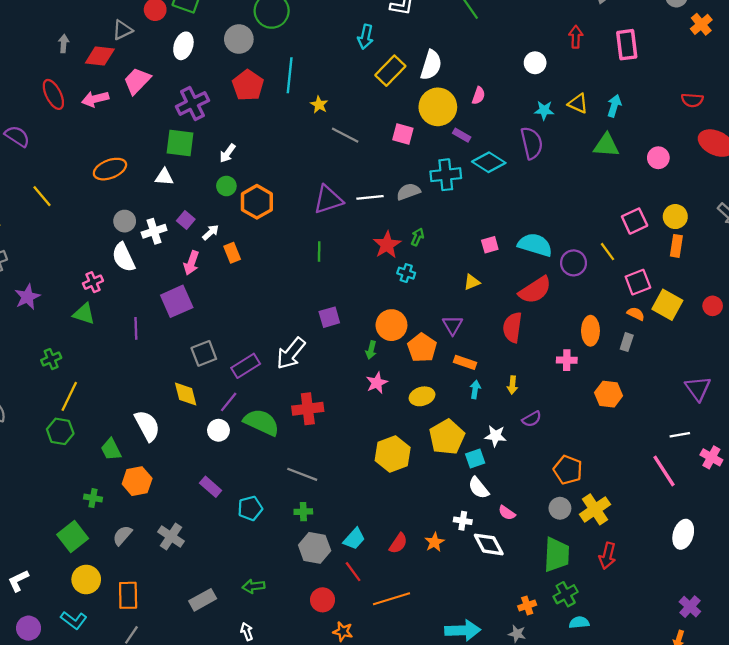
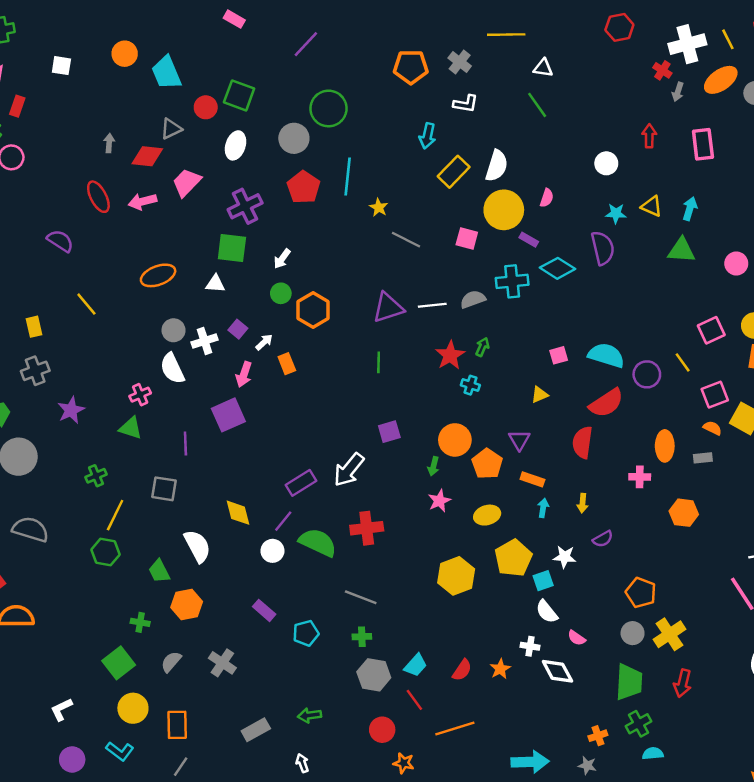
gray rectangle: (627, 342) -> (703, 458), turned 66
gray square: (204, 353) -> (164, 489), moved, turned 30

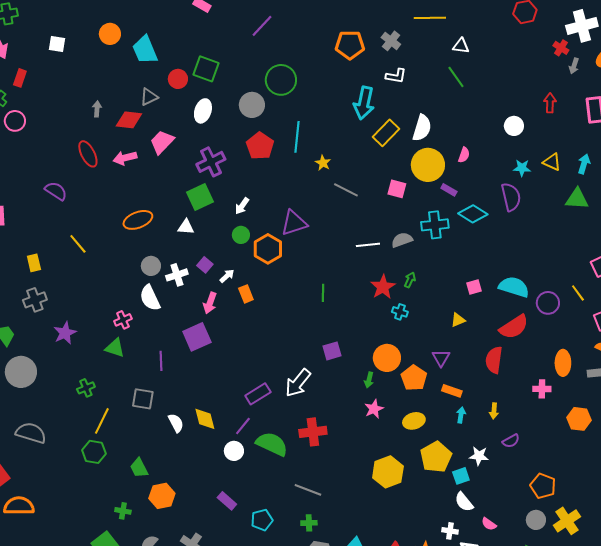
cyan arrow: (427, 136) -> (364, 103), size x1.5
green square: (232, 248) -> (200, 197), turned -32
purple triangle: (388, 308) -> (294, 223), moved
white semicircle: (197, 546) -> (176, 423), moved, size x0.7

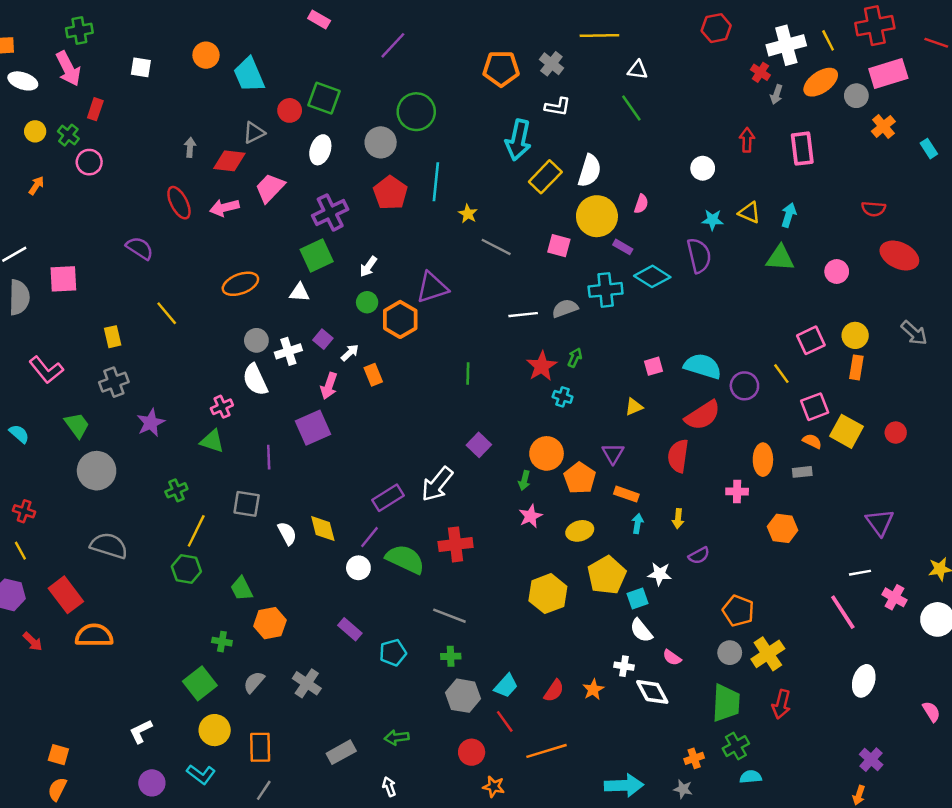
purple square: (332, 351) -> (479, 445), turned -30

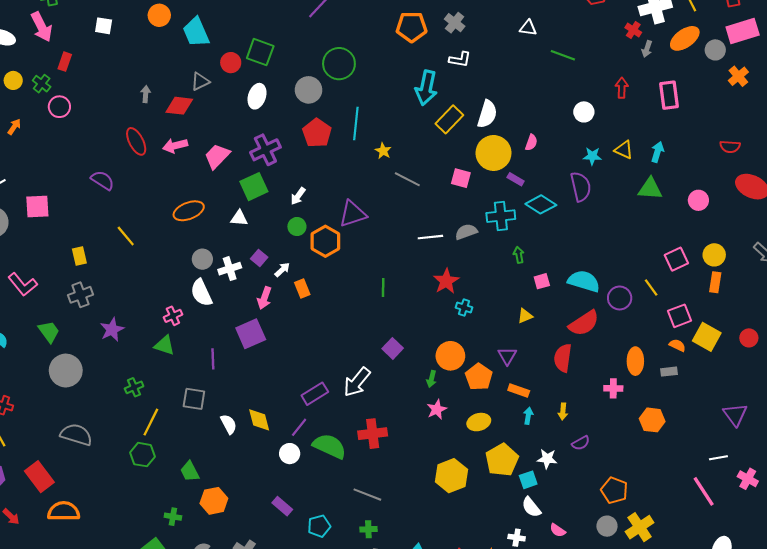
green line: (631, 108) -> (563, 55), moved, turned -35
pink trapezoid: (270, 188) -> (217, 156), moved
green arrow: (575, 358) -> (519, 255), moved, turned -35

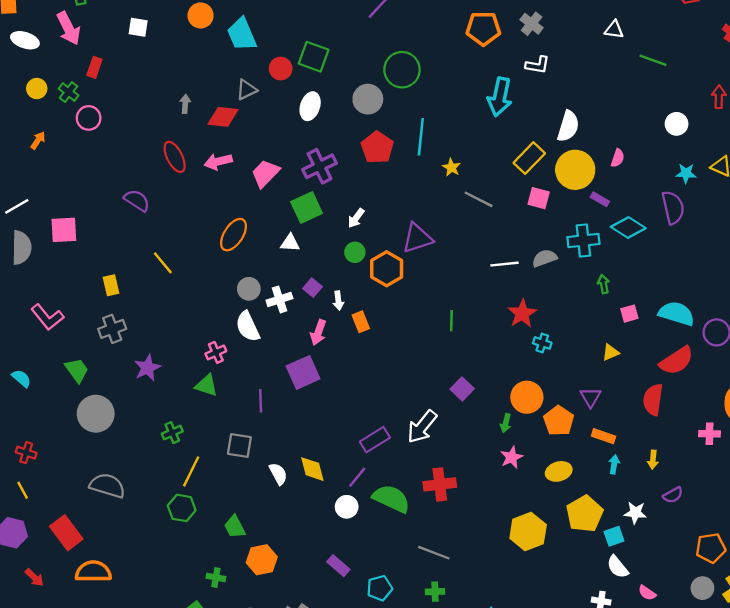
yellow rectangle: (449, 119) -> (529, 158), moved
orange ellipse: (189, 211) -> (234, 235), turned -36
white arrow: (282, 270) -> (338, 301), turned 126
orange pentagon: (614, 490) -> (711, 548), turned -30

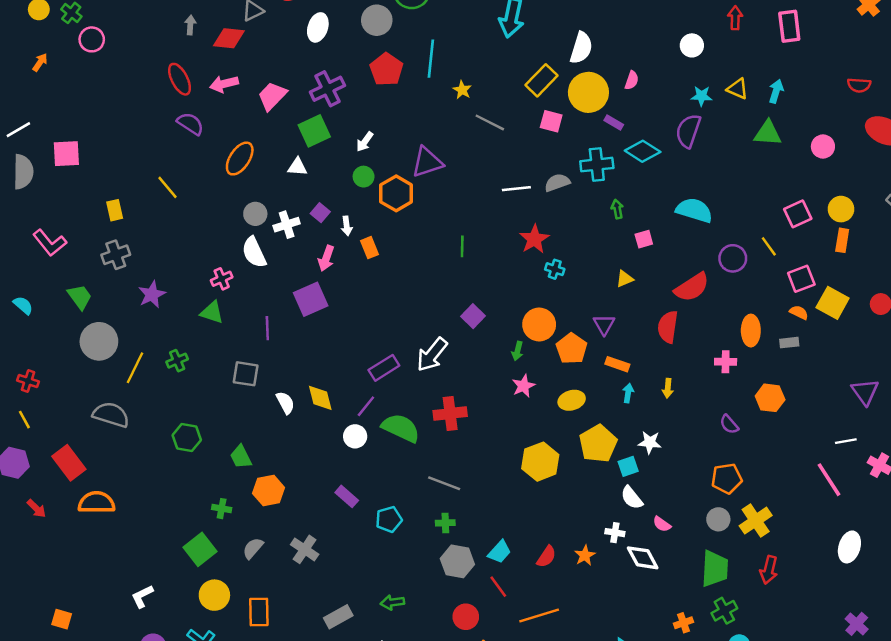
purple semicircle: (137, 200) -> (190, 124), moved
purple semicircle: (673, 208) -> (688, 131), turned -148
cyan semicircle: (677, 314) -> (694, 210), moved
yellow line: (191, 471) -> (135, 368), moved
purple semicircle: (673, 495) -> (729, 424), moved, turned 78

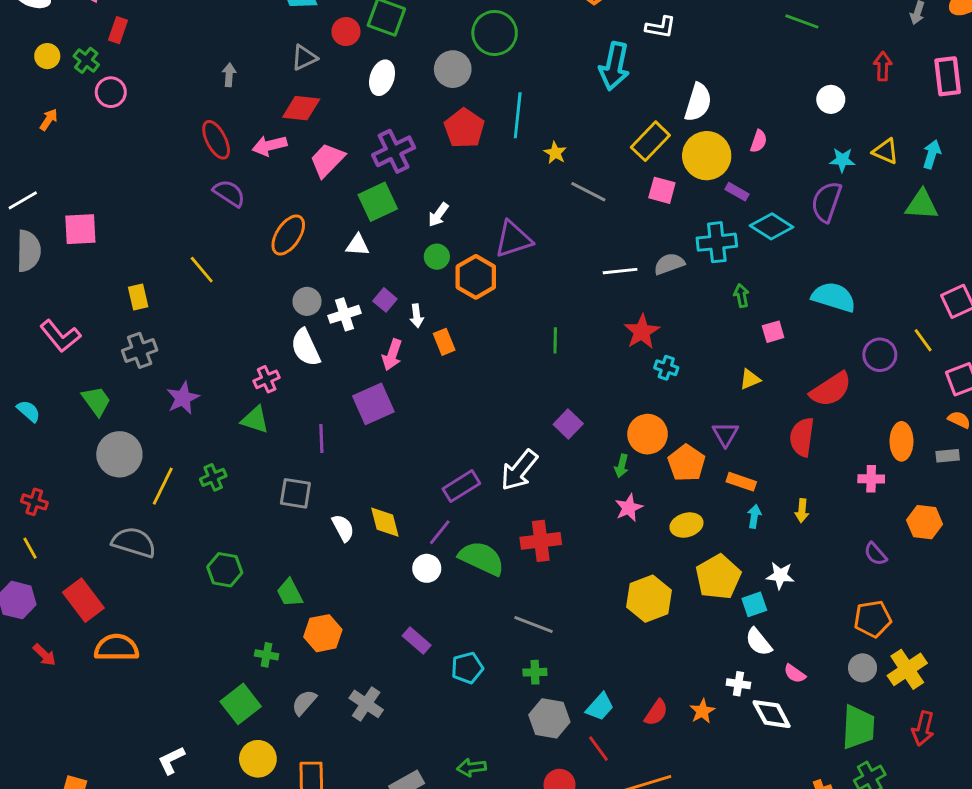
red diamond: (229, 38) -> (301, 108), moved

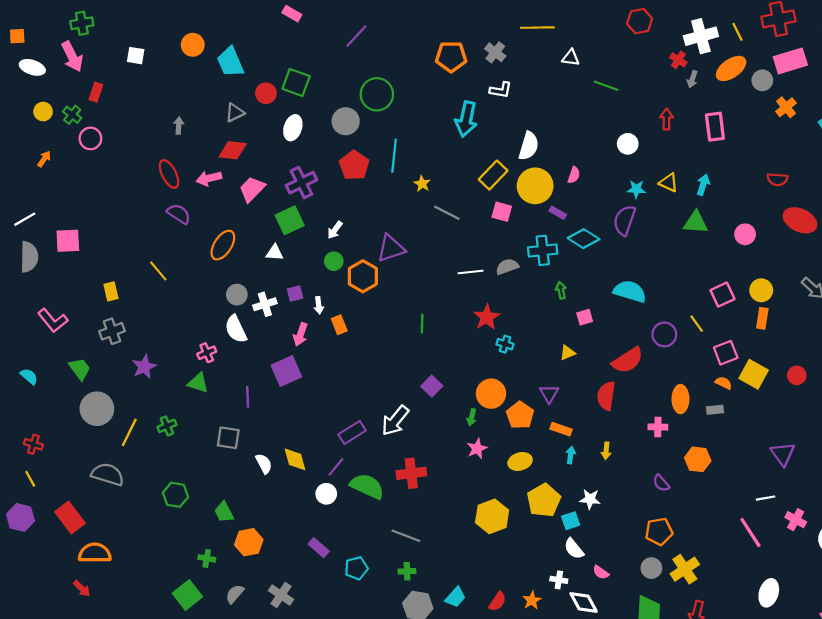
purple square: (385, 300) -> (295, 294), turned 35
red arrow: (44, 655) -> (82, 589), moved

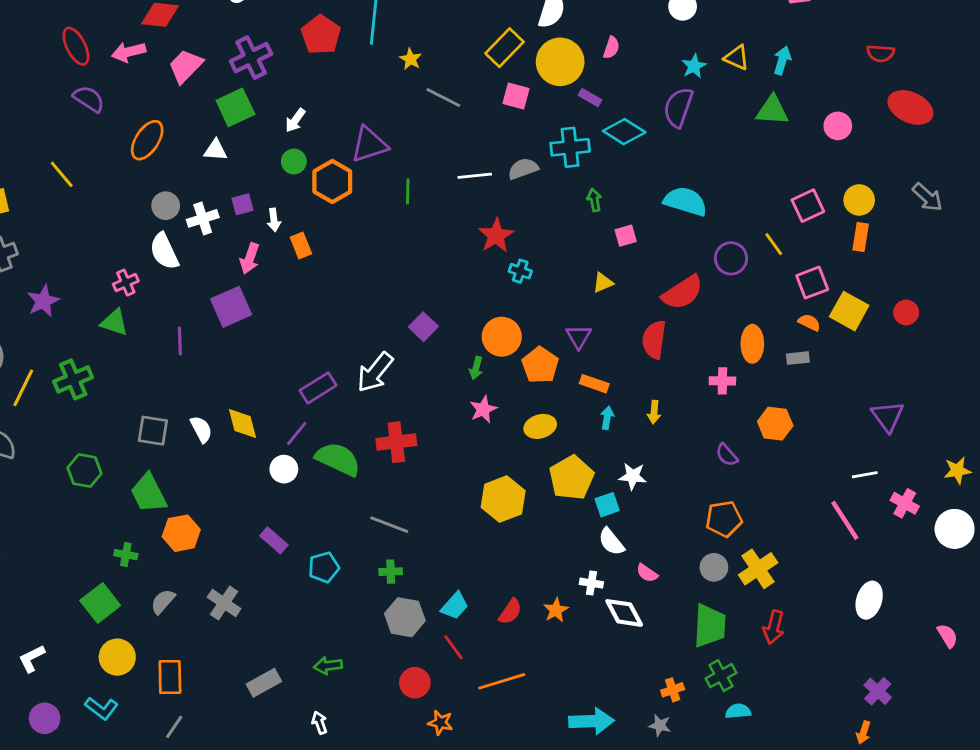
cyan star: (636, 189) -> (694, 66), turned -30
green line: (422, 324) -> (408, 191), moved
green cross: (167, 426) -> (73, 379), size x1.5
gray square: (228, 438) -> (153, 431), moved
green trapezoid: (224, 512) -> (149, 493), size x1.4

